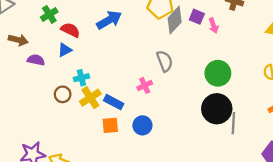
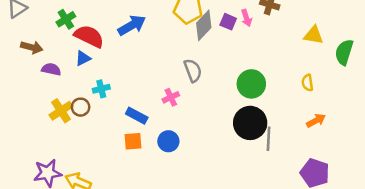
pink arrow: (213, 26) -> (246, 18), moved
red semicircle: (70, 30) -> (89, 36), size x1.4
yellow cross: (90, 98) -> (61, 111), moved

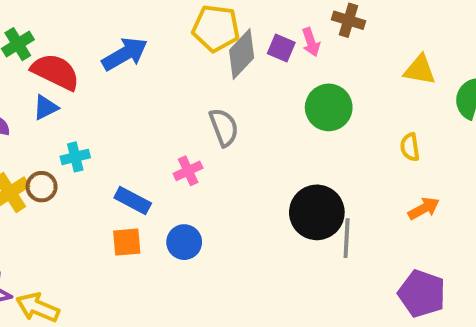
green circle: (251, 84) -> (329, 107), moved

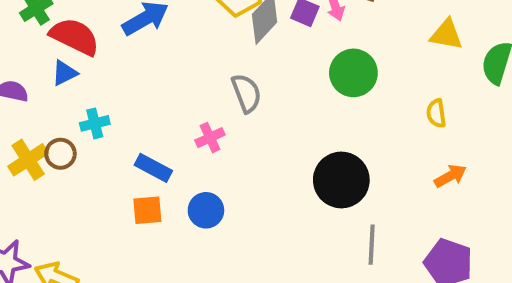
gray line: (347, 238) -> (372, 245), moved

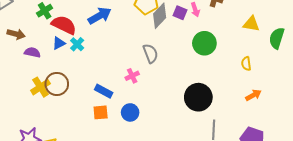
cyan cross: (95, 123) -> (77, 44), moved, turned -32
brown circle: (60, 154) -> (57, 84), size x1.5

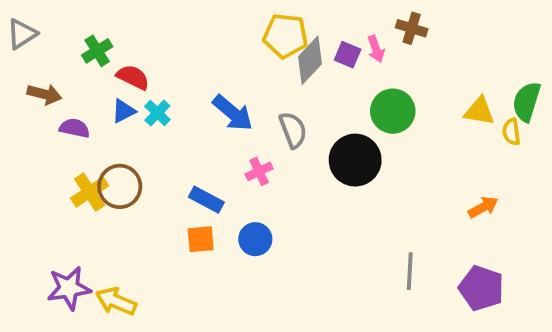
blue arrow: (100, 16) -> (233, 113), moved, turned 70
yellow triangle: (251, 24) -> (479, 111), moved
red semicircle: (64, 25) -> (133, 77), size x0.7
yellow semicircle: (246, 64) -> (511, 132), moved
black circle: (198, 97) -> (355, 160), moved

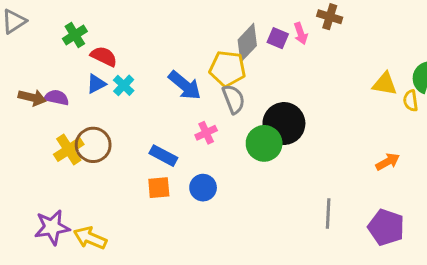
yellow pentagon: (285, 36) -> (227, 69), moved
brown arrow: (44, 94) -> (32, 98), moved
green circle: (393, 111) -> (264, 143), moved

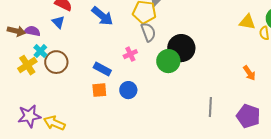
blue triangle: (96, 84) -> (58, 22), turned -48
cyan cross: (124, 85) -> (40, 51), moved
blue arrow: (185, 85) -> (102, 16), moved
yellow cross: (69, 149) -> (27, 65), moved
orange arrow: (388, 162) -> (249, 73), turned 84

